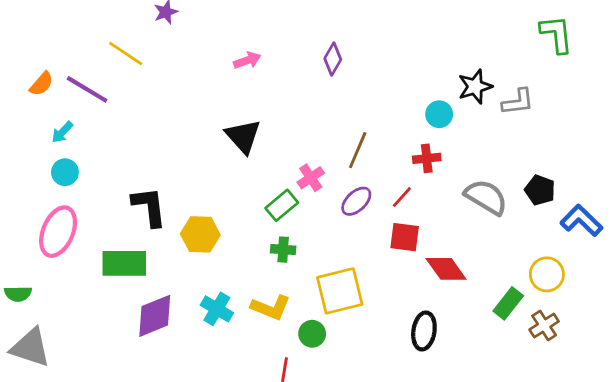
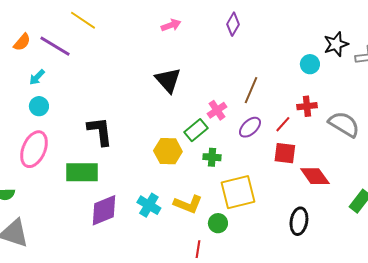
red cross: (427, 158) -> (307, 106), moved
yellow hexagon: (200, 234) -> (168, 151), moved
green cross: (283, 250) -> (212, 157), moved

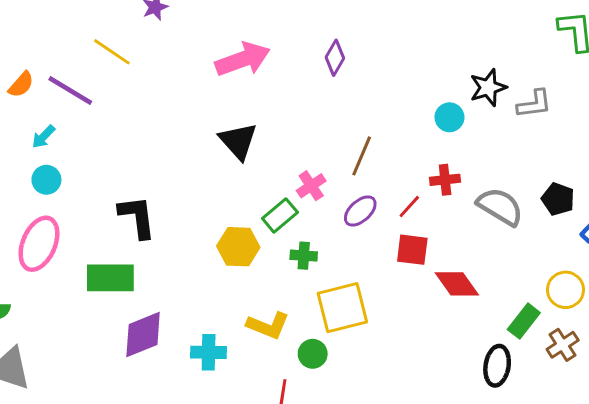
pink arrow: (171, 25) -> (243, 59), size x1.8
cyan cross: (149, 205) -> (209, 352), moved, turned -30
black ellipse: (299, 221) -> (497, 366), moved

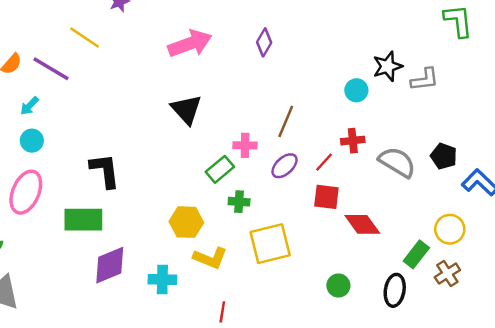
pink cross: (311, 186) -> (245, 145), turned 35
yellow hexagon: (238, 247) -> (186, 222), moved
green circle: (313, 354) -> (338, 285), moved

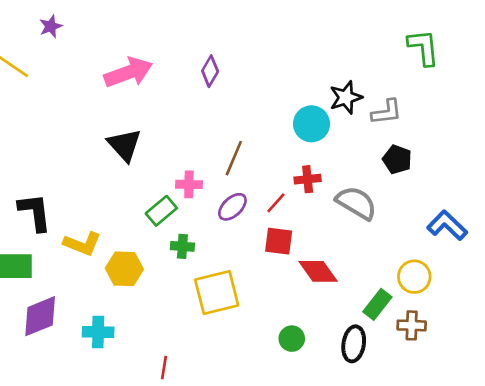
cyan circle: (356, 90) -> (312, 124), size x1.4
black pentagon: (444, 156) -> (397, 159), moved
yellow L-shape: (210, 258) -> (82, 244), moved
brown cross: (447, 274) -> (412, 325), turned 35

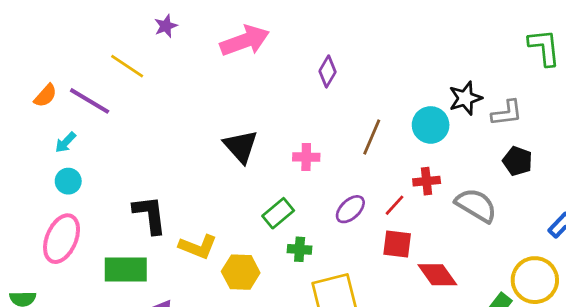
pink arrow: (128, 72) -> (245, 41), moved
brown line: (234, 158) -> (372, 137), moved
pink cross: (189, 184) -> (306, 157), moved
yellow circle: (414, 277) -> (535, 280), size x1.4

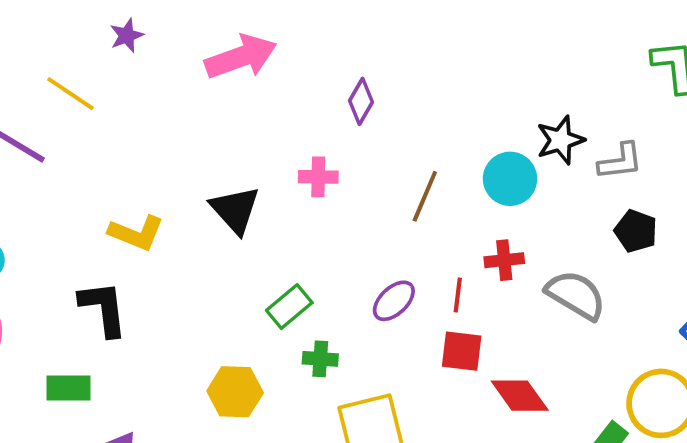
pink cross: (306, 157) -> (318, 177), moved
red line: (394, 205) -> (458, 295), turned -35
yellow L-shape: (198, 247) -> (136, 233), moved
green rectangle: (126, 269) -> (69, 388), size x0.7

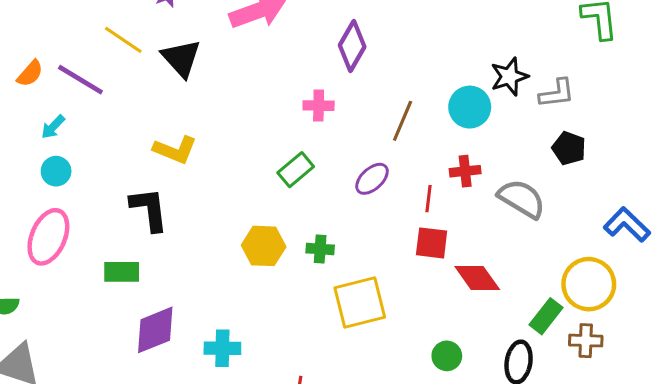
purple diamond: (361, 101) -> (352, 46), size x1.4
black triangle: (235, 210) -> (181, 58), moved
purple ellipse: (394, 301) -> (372, 179), moved
green rectangle: (289, 307) -> (296, 170), moved
yellow hexagon: (235, 392) -> (264, 246), moved

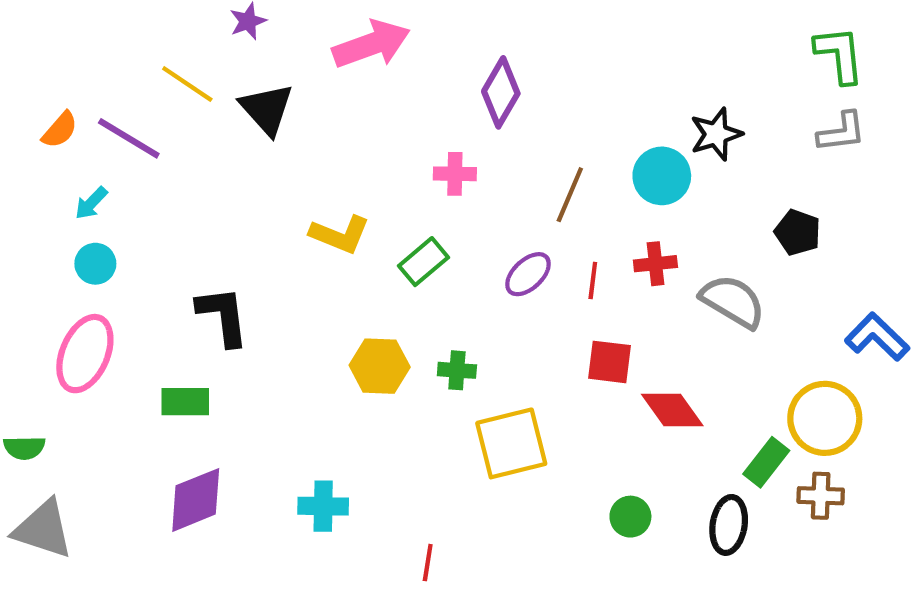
gray L-shape: (557, 93) -> (842, 132), moved
yellow L-shape: (175, 150) -> (340, 234), moved
red line: (428, 199) -> (593, 280), moved
purple diamond: (155, 330) -> (196, 500), moved

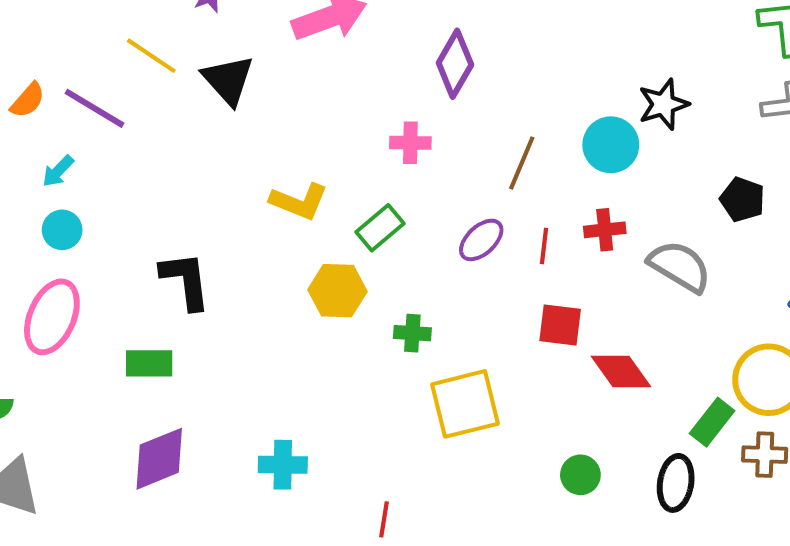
yellow hexagon: (380, 366) -> (337, 291), moved

